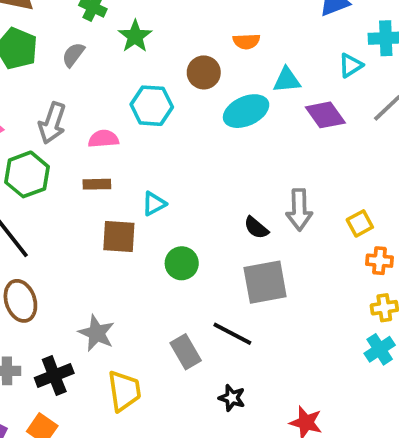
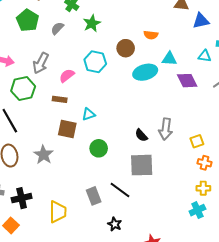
cyan triangle: (351, 65) -> (205, 56), turned 32
pink semicircle: (103, 139) -> (67, 76), turned -42
gray star: (97, 333) -> (43, 155), moved

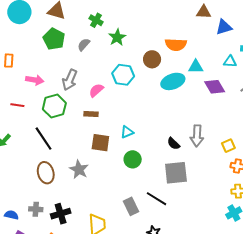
orange semicircle: (151, 35) -> (176, 45), size x1.5
cyan triangle: (89, 114) -> (127, 132), moved

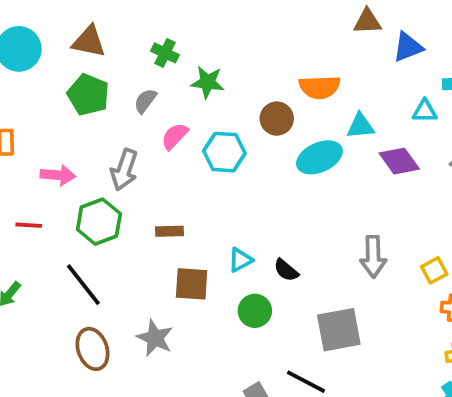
green star: (117, 37) -> (208, 82), turned -30
pink semicircle: (96, 90) -> (175, 136), moved
black semicircle: (173, 144) -> (286, 270), moved

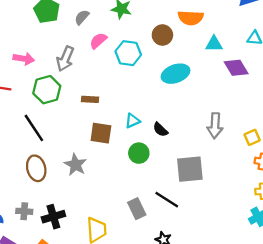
cyan ellipse: (319, 157) -> (176, 74), moved

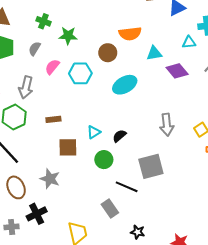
black semicircle: (160, 130) -> (119, 136), turned 104
black line: (167, 200) -> (127, 187), moved
black cross: (53, 217) -> (37, 214), moved

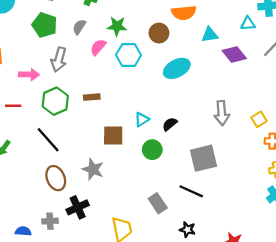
green star: (68, 36) -> (117, 26), moved
gray arrow: (26, 87) -> (59, 59), moved
brown rectangle: (53, 119) -> (92, 97), moved
black line: (127, 187) -> (191, 191), moved

